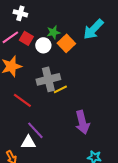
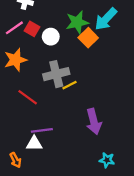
green star: (53, 32) -> (77, 22), moved, size x1.5
orange square: (66, 43) -> (88, 38), moved
purple line: (35, 130) -> (42, 130), turned -54

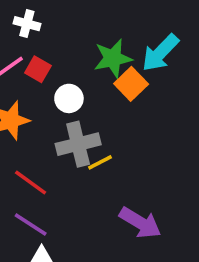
white circle: (51, 37) -> (69, 98), moved
purple arrow: (94, 121) -> (140, 223), turned -45
purple line: (42, 130) -> (31, 225), moved, turned 40

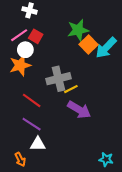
cyan arrow: (160, 53) -> (106, 48), moved
white circle: (69, 98) -> (25, 50), moved
purple arrow: (140, 223) -> (79, 110), moved

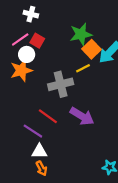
yellow line: (71, 89) -> (83, 68), moved
red line: (32, 100) -> (48, 116), moved
orange arrow: (20, 159) -> (41, 168), moved

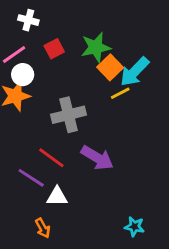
red square: (37, 41) -> (54, 49), moved, turned 32
yellow line: (83, 68) -> (120, 93), moved
white triangle: (39, 151) -> (57, 196), moved

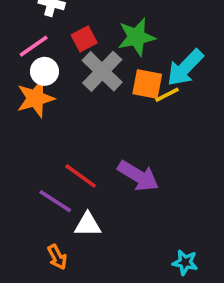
orange square: (110, 67) -> (147, 84), moved, turned -35
gray cross: (69, 115) -> (102, 71), moved, turned -32
orange arrow: (43, 228) -> (57, 257), moved

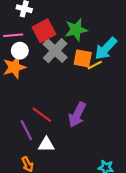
red square: (84, 39) -> (44, 31), size x1.5
pink line: (34, 46) -> (13, 35), turned 30
purple arrow: (138, 176) -> (77, 115), turned 85
purple line: (55, 201) -> (26, 130), turned 30

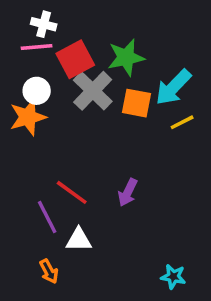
pink line: (13, 35) -> (37, 47), moved
yellow line: (95, 65) -> (182, 122), moved
purple arrow: (77, 115) -> (128, 192), size x0.7

